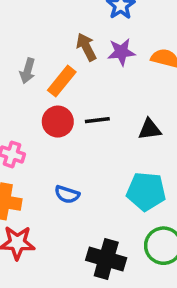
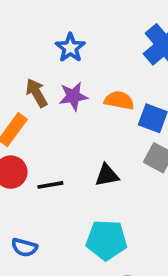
black line: (97, 120) -> (50, 185), moved

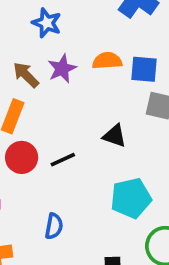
black triangle: (107, 175) -> (115, 136), turned 45
blue semicircle: (24, 247) -> (54, 226), turned -80

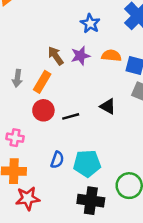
blue star: (47, 23) -> (90, 23), moved
cyan pentagon: (131, 198) -> (87, 163), moved

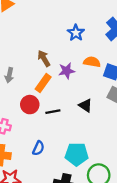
purple star: (80, 56) -> (67, 71), moved
orange rectangle: (42, 82) -> (43, 83), moved
cyan pentagon: (87, 163) -> (77, 154), moved

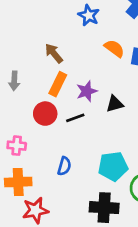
orange semicircle: (92, 62) -> (114, 48), turned 35
purple star: (67, 71) -> (87, 91), moved
black triangle: (86, 105) -> (115, 104), turned -40

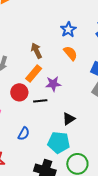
orange semicircle: (114, 48) -> (70, 53), moved
black triangle: (115, 104) -> (69, 119), moved, turned -32

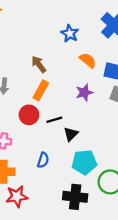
orange semicircle: (70, 53) -> (88, 60), moved
purple star: (53, 84) -> (84, 92), moved
black triangle: (69, 119) -> (71, 134), moved

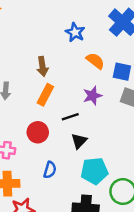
brown arrow: (39, 64) -> (42, 66), turned -150
red circle: (29, 115) -> (38, 132), moved
black line: (54, 120) -> (70, 117), moved

